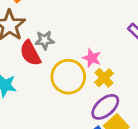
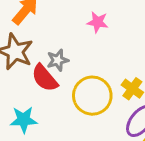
pink star: (92, 58) -> (98, 22), moved

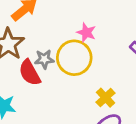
yellow circle: (92, 96) -> (74, 58), moved

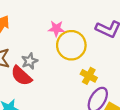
yellow circle: (74, 58) -> (71, 45), moved

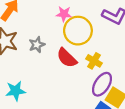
red semicircle: (21, 76) -> (67, 58), moved

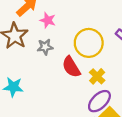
pink star: (64, 14) -> (48, 20), moved

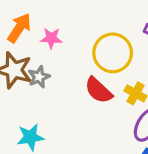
gray star: (45, 47) -> (39, 77), moved

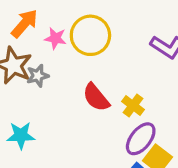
yellow circle: (113, 53) -> (90, 35), moved

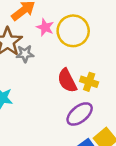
yellow cross: (133, 106) -> (89, 82), moved, turned -30
purple ellipse: (141, 139) -> (80, 114), moved

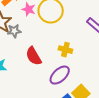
red semicircle: (67, 81) -> (34, 56), moved

